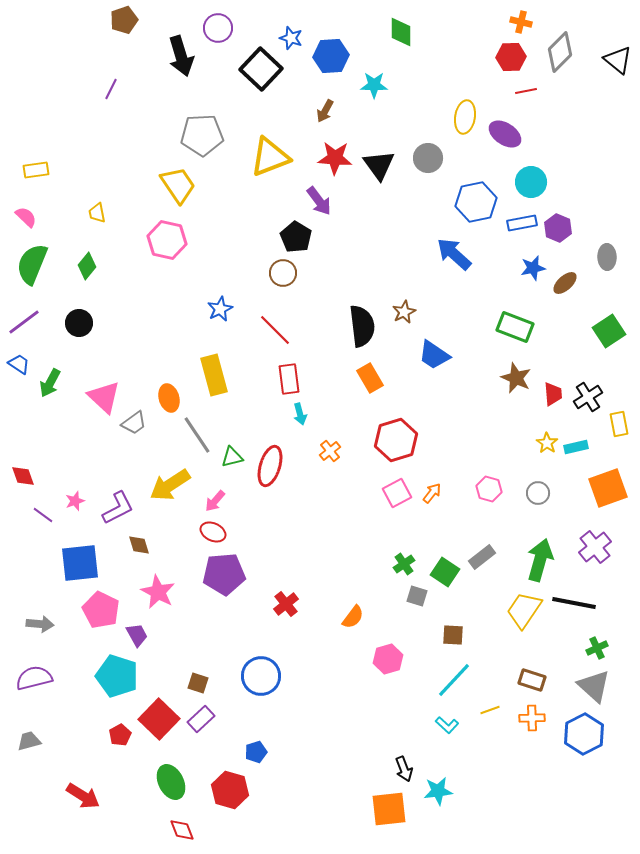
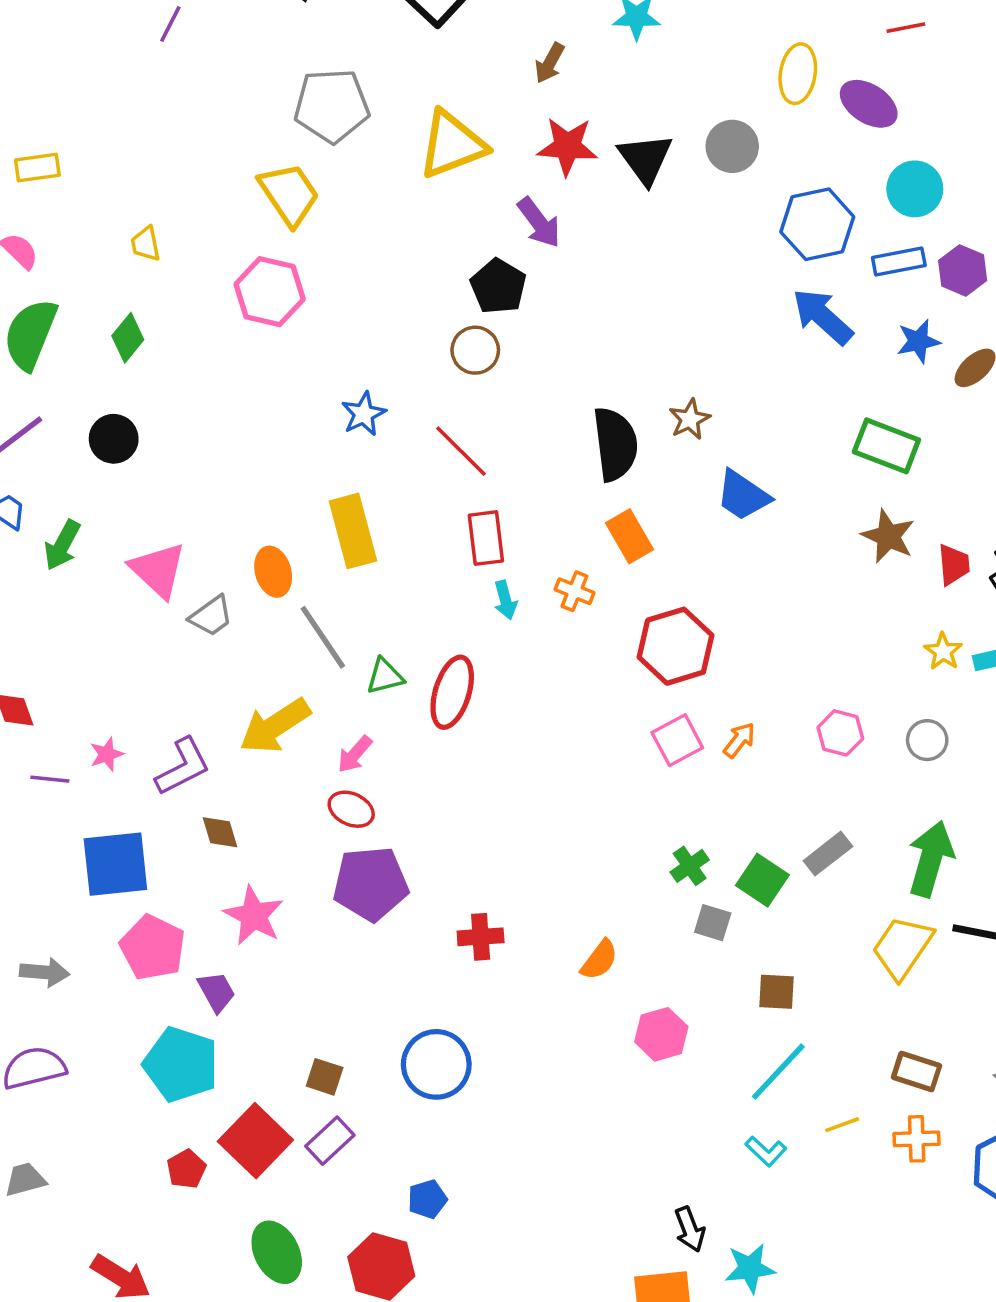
blue arrow: (454, 254) -> (823, 316), moved
orange cross: (330, 451) -> (574, 591), moved, turned -30
purple line: (43, 515) -> (50, 779), turned -30
red cross: (286, 604) -> (481, 937), turned 35

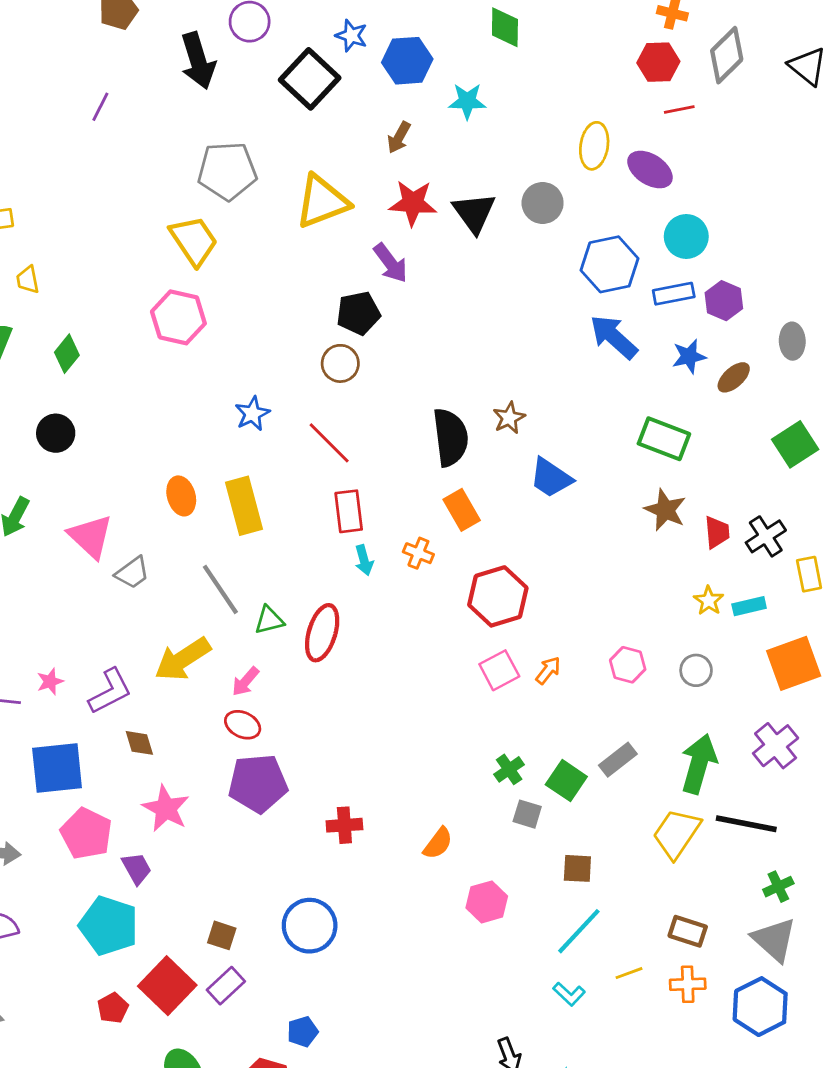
yellow trapezoid: (146, 244) -> (28, 280), moved
black pentagon: (498, 286) -> (358, 313), turned 30
orange ellipse: (273, 572) -> (181, 496), moved

